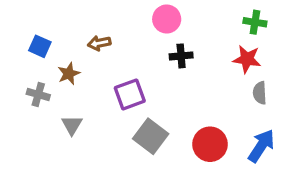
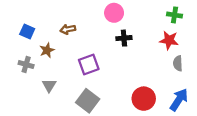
gray square: (151, 136) -> (88, 101), moved

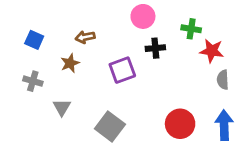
green cross: (175, 15) -> (191, 29), moved
brown star: (47, 50) -> (70, 63), moved
purple square: (89, 64) -> (122, 70), moved
blue arrow: (179, 100) -> (224, 125), turned -35

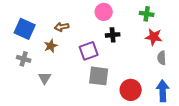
green cross: (191, 29) -> (147, 14), moved
blue square: (34, 40) -> (25, 29), size x1.5
gray square: (110, 127) -> (99, 76), moved, turned -30

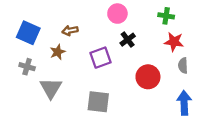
black cross: (113, 35) -> (128, 40), turned -32
gray square: (99, 76) -> (98, 102), moved
gray triangle: (45, 78) -> (51, 88), size x1.5
red circle: (131, 90) -> (148, 77), moved

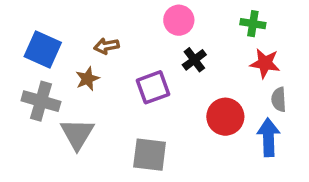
gray cross: (27, 67) -> (41, 101), size x1.5
blue arrow: (184, 103) -> (268, 137), moved

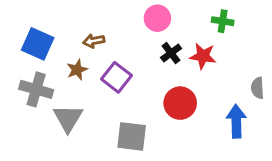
red star: (265, 63) -> (203, 56), moved
purple square: (153, 87) -> (116, 77), moved, turned -32
gray semicircle: (279, 99) -> (257, 88), moved
red circle: (225, 117) -> (180, 103), moved

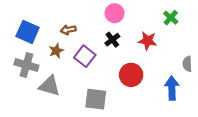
green cross: (223, 21) -> (171, 18), moved, turned 32
black cross: (171, 53) -> (112, 40), moved
gray triangle: (68, 118) -> (50, 86), turned -45

